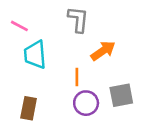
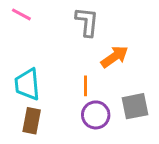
pink line: (19, 26) -> (21, 14), moved
cyan trapezoid: (35, 55) -> (27, 84), moved

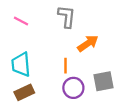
pink line: (21, 14) -> (21, 21), moved
brown rectangle: (32, 121) -> (24, 92), turned 54

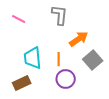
cyan trapezoid: (21, 64) -> (33, 58), moved
gray square: (103, 81) -> (93, 60), moved, turned -30

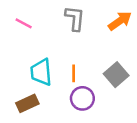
orange arrow: (79, 39) -> (120, 21), moved

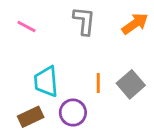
orange line: (74, 73) -> (98, 83), moved
purple circle: (82, 98) -> (73, 113), moved

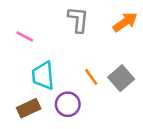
pink line: (26, 26) -> (25, 36), moved
orange line: (98, 83) -> (91, 77), turned -36

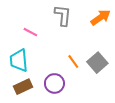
pink line: (25, 36) -> (30, 32), moved
cyan trapezoid: (43, 76) -> (19, 60), moved

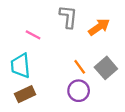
orange arrow: (101, 17) -> (99, 27), moved
purple circle: (54, 83) -> (79, 91), moved

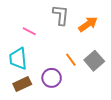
purple circle: (79, 91) -> (52, 78), moved

